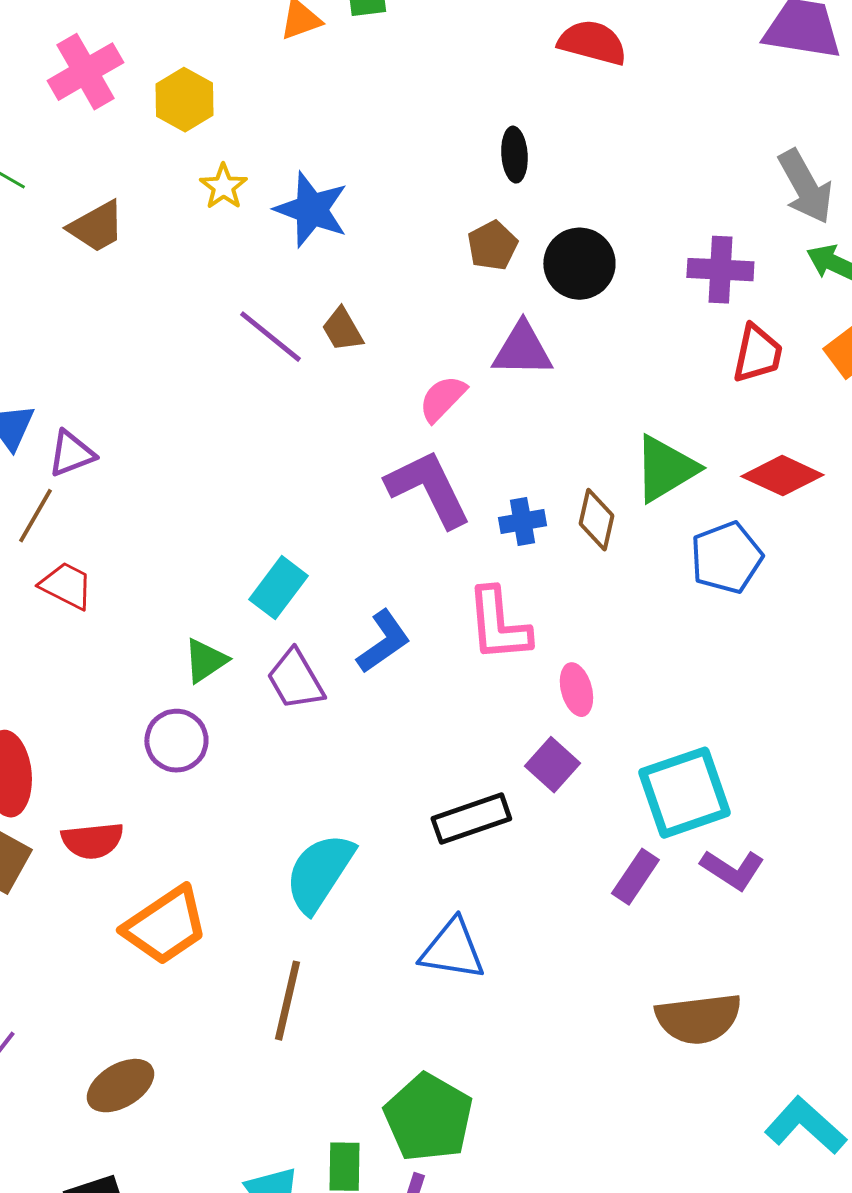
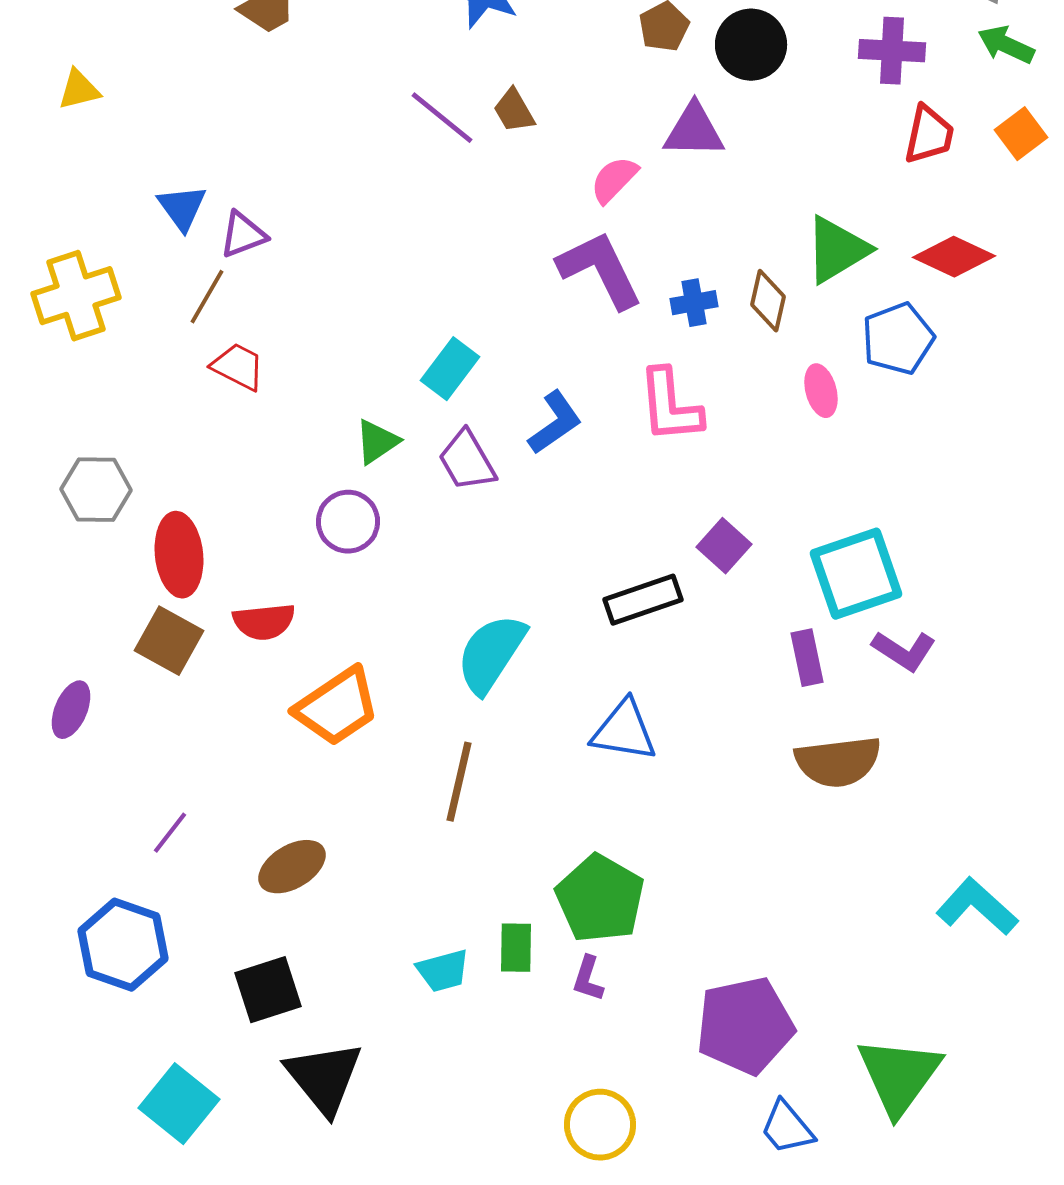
pink ellipse: (576, 690) -> (821, 391), moved
purple rectangle: (635, 877) -> (807, 658), turned -46
brown semicircle: (698, 1019) -> (838, 762), moved

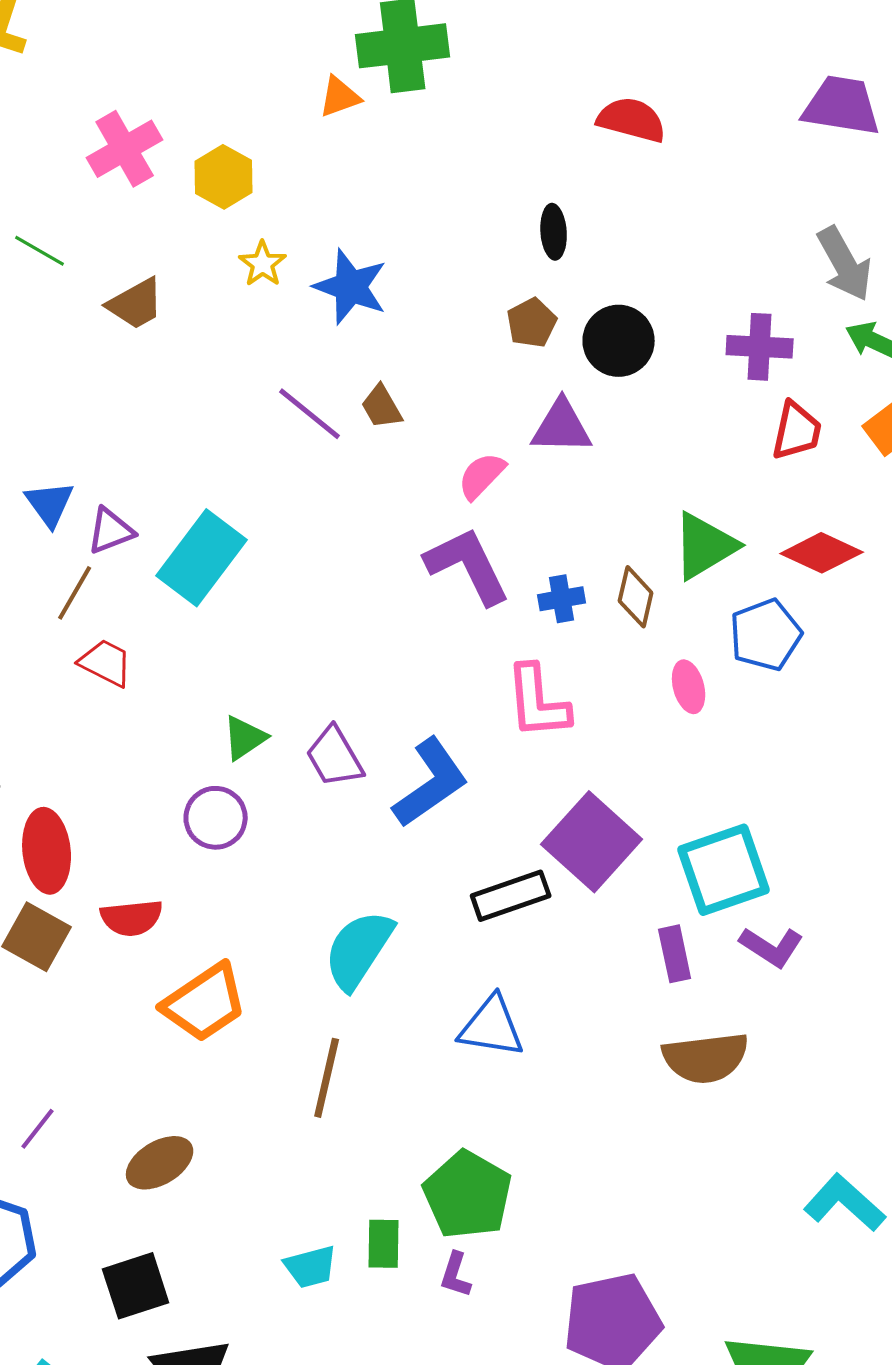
cyan rectangle: (450, 369) -> (202, 558), moved, size x1.5
blue L-shape: (555, 423) -> (431, 783), moved, size x1.4
purple square: (724, 546) -> (592, 842), size x1.8

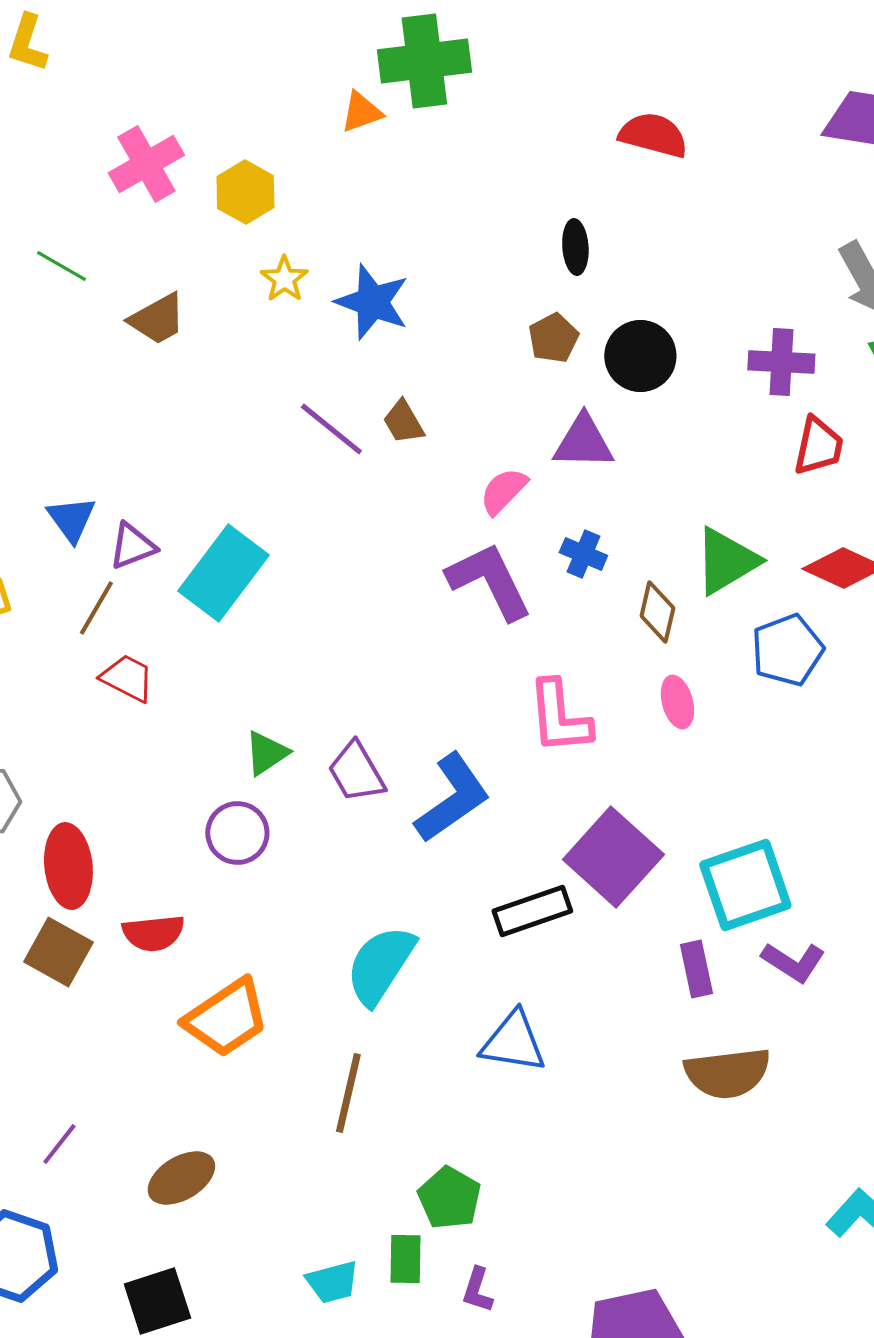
blue cross: (562, 599) -> (583, 554), moved, turned 33
pink ellipse: (689, 687) -> (677, 702), moved
green pentagon: (468, 1195) -> (449, 1198), moved, size x0.7

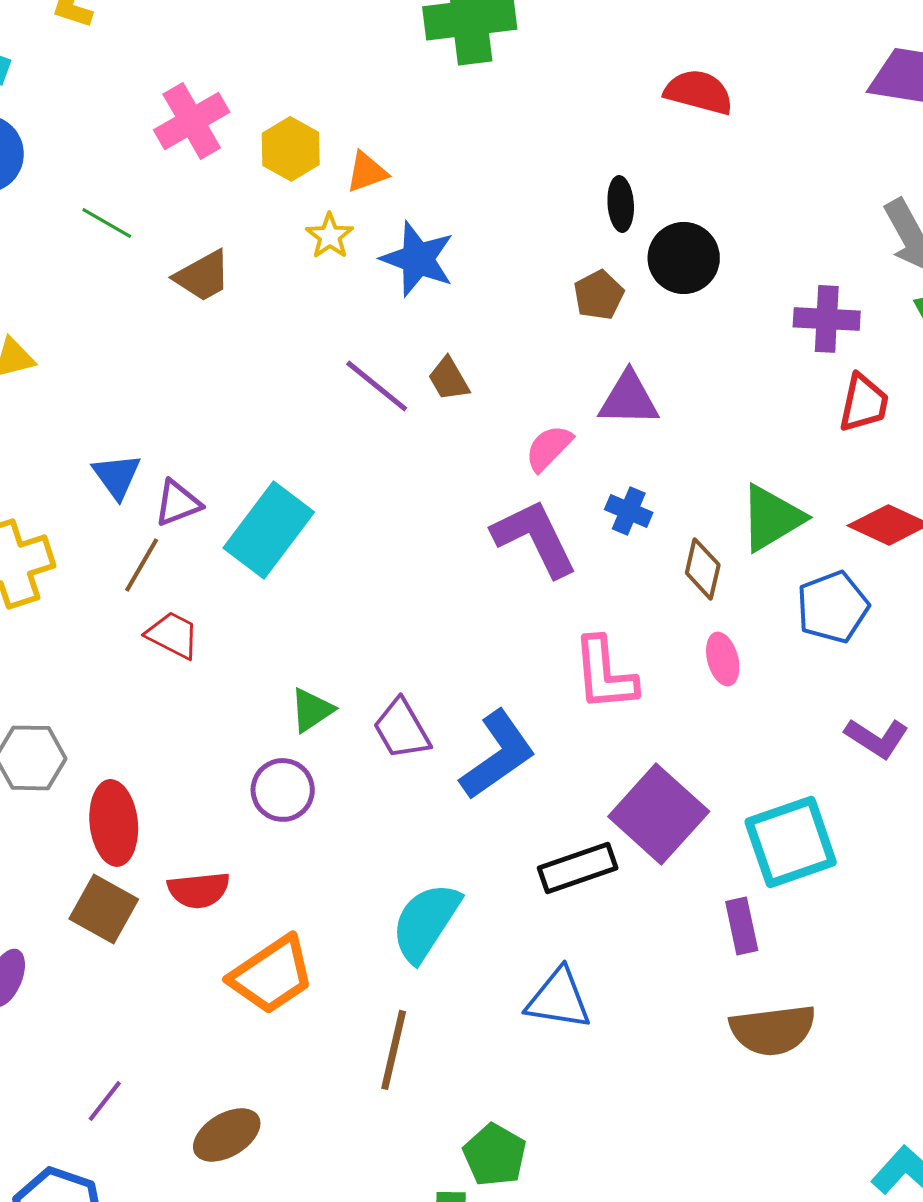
orange triangle: (361, 112) -> (367, 172), moved
black circle: (640, 356) -> (684, 258), moved
purple L-shape: (793, 962) -> (877, 738), moved

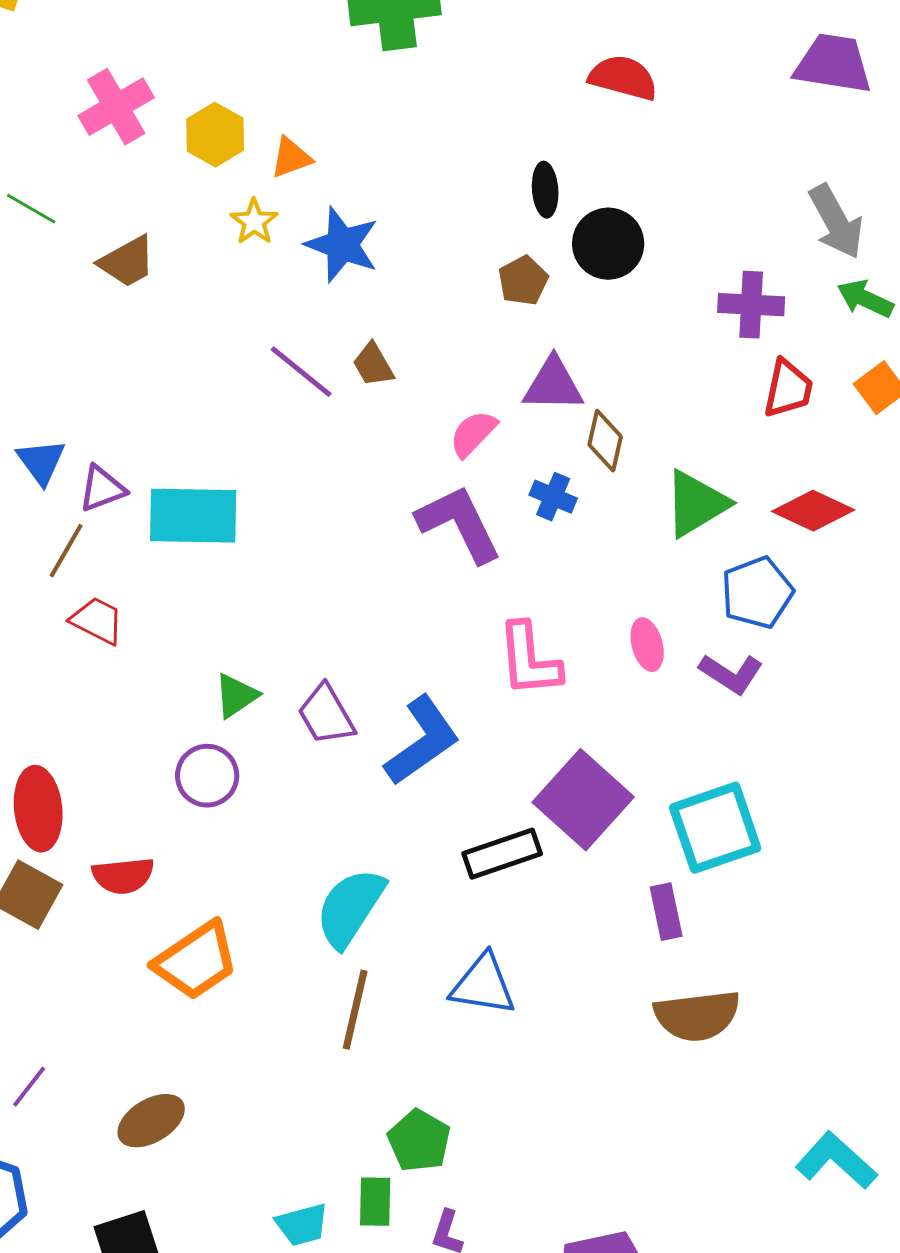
cyan rectangle: (269, 530) -> (193, 516), turned 54
brown diamond: (703, 569) -> (605, 441), moved
purple L-shape: (877, 738) -> (731, 674), moved
brown line: (394, 1050) -> (355, 1010), moved

